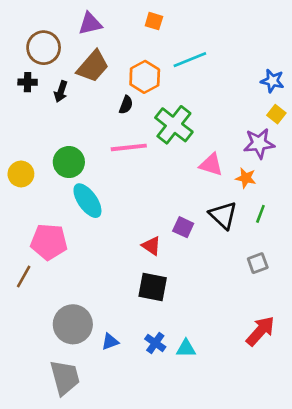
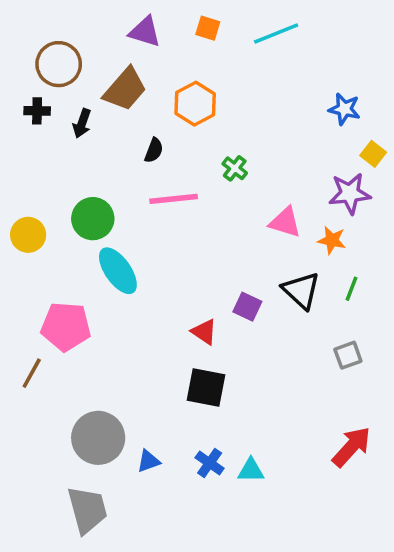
purple triangle: (90, 24) -> (145, 32), moved, turned 30
cyan line: (190, 60) -> (276, 34), moved
blue star: (272, 81) -> (344, 109), moved
black semicircle: (126, 105) -> (154, 150), moved
green cross: (174, 125) -> (235, 168), size x0.5

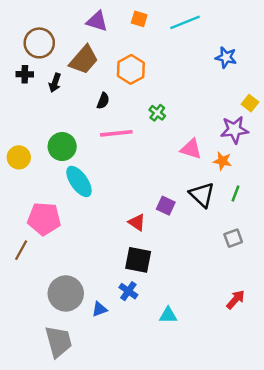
blue star: (344, 109) -> (226, 57), moved
red arrow: (352, 447) -> (236, 300), size x0.7
blue cross: (210, 463) -> (128, 291), moved

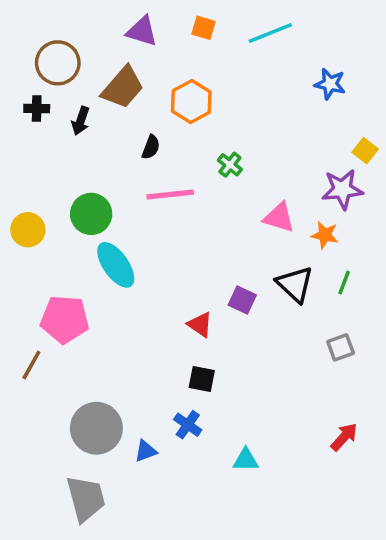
black square: (138, 260) -> (202, 379), size x0.7

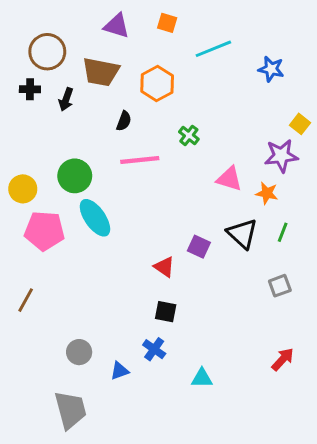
cyan line: (270, 33) -> (213, 49), moved
brown trapezoid: (123, 87) -> (101, 72), turned 60
pink pentagon: (65, 319) -> (44, 231), moved
gray circle: (96, 428) -> (79, 352), size x0.6

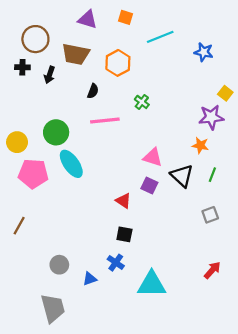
pink triangle: (229, 179) -> (153, 157), moved
cyan triangle: (202, 378) -> (152, 284), size x1.8

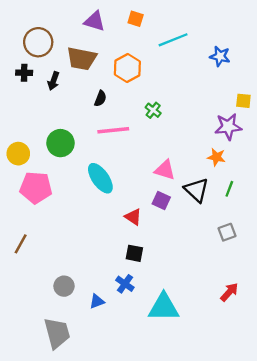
yellow square: (225, 93) -> (243, 101), turned -32
cyan ellipse: (71, 164) -> (100, 178), moved

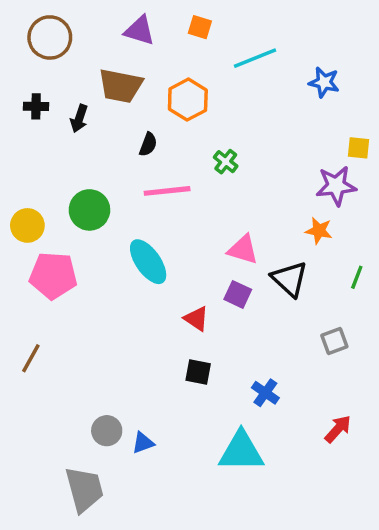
brown circle: (38, 42) -> (50, 37), moved
green line: (229, 189) -> (357, 277), moved
blue cross: (125, 284) -> (265, 393), moved
gray circle: (64, 286) -> (107, 431), moved

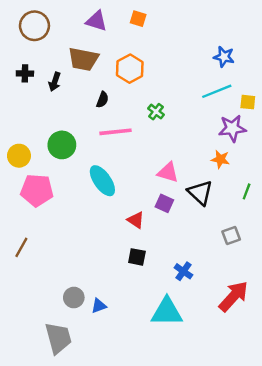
cyan line: (255, 58) -> (217, 91), moved
red arrow: (338, 429) -> (233, 296), size x1.6

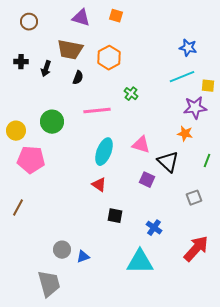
brown circle: (34, 26) -> (29, 22), size x0.7
black semicircle: (102, 100) -> (78, 78), moved
cyan ellipse: (102, 181) -> (104, 152), moved, turned 56
purple square: (164, 203) -> (147, 180), moved
red triangle: (136, 220) -> (99, 185), moved

